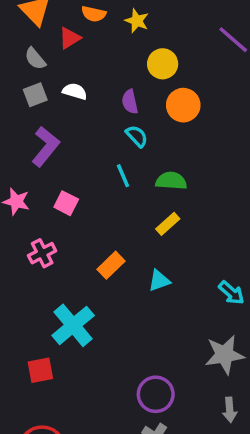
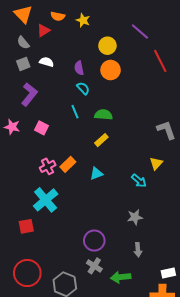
yellow circle: (163, 64) -> (107, 46), moved
pink cross: (42, 253) -> (48, 166), moved
gray star: (225, 355) -> (135, 217), size x0.7

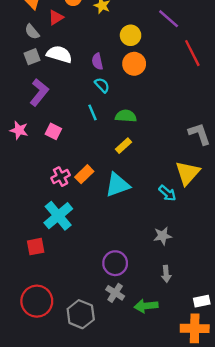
white semicircle: (47, 62) -> (59, 54), size x1.5
yellow triangle: (156, 163) -> (188, 173), size x1.6
cyan triangle: (96, 174) -> (118, 185), size x1.6

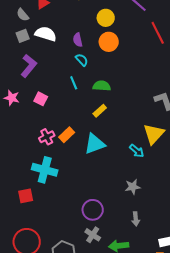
cyan cross: (58, 216) -> (45, 170), turned -35

